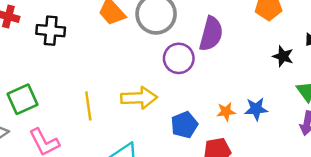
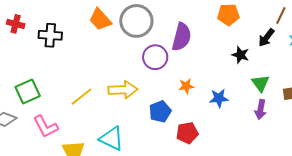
yellow line: (88, 106) -> (81, 97), turned 60
orange star: (226, 112) -> (186, 86), moved

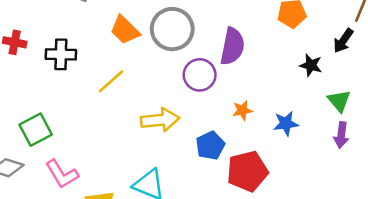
yellow line: (81, 97) -> (111, 81), moved
red pentagon: (187, 133) -> (247, 171), size x1.4

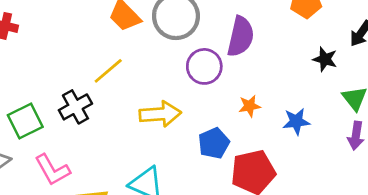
black cross: (61, 54) -> (75, 107), moved, turned -32

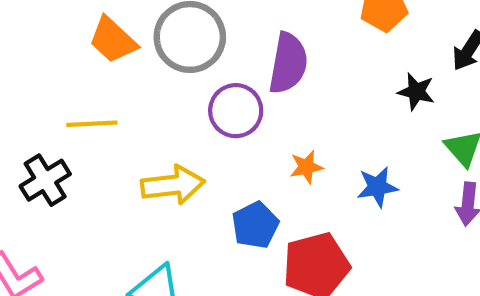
yellow line: (108, 71) -> (92, 124), turned 40

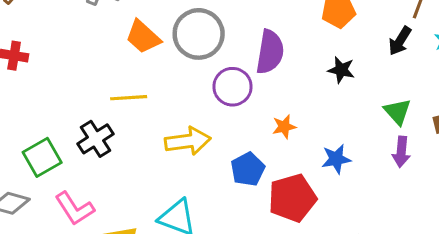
black star: (416, 92) -> (341, 70), moved
blue star: (377, 187) -> (336, 159), moved

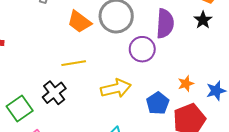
black star: (341, 70) -> (203, 20), moved, turned 30
orange star: (284, 127) -> (186, 84), moved

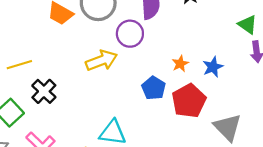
yellow line: (74, 63) -> (19, 65), moved
yellow arrow: (116, 88) -> (101, 61), moved

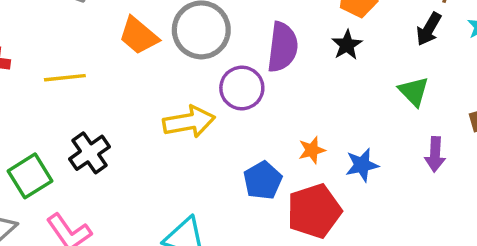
green triangle: (248, 25) -> (414, 91), moved
yellow line: (19, 65) -> (65, 78), moved

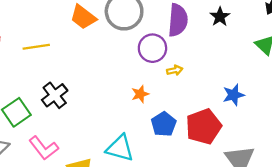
yellow arrow: (189, 122) -> (175, 70), moved, size x0.5
orange star: (312, 150) -> (140, 94), moved
blue pentagon: (263, 180) -> (164, 124), moved

